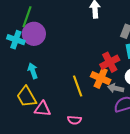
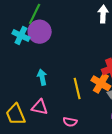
cyan arrow: (33, 71) -> (42, 77), moved
yellow trapezoid: (27, 97) -> (16, 114), moved

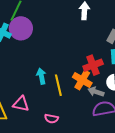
cyan arrow: (42, 77) -> (41, 76), moved

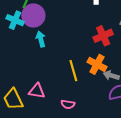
red cross: (93, 65) -> (103, 36), moved
cyan arrow: (41, 76) -> (41, 39), moved

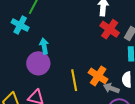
purple circle: (33, 15) -> (38, 63), moved
red cross: (103, 36) -> (110, 29), moved, turned -36

